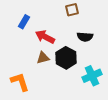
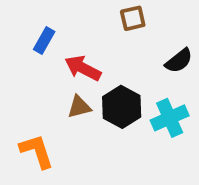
black semicircle: (85, 37) -> (179, 61), moved, turned -42
cyan cross: (92, 76) -> (170, 118), moved

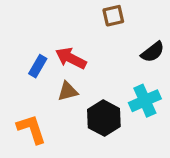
blue rectangle: (44, 40) -> (38, 66), moved
black hexagon: (122, 107) -> (104, 118), moved

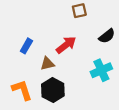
red arrow: (71, 58) -> (66, 45), moved, turned 115
black hexagon: (104, 118) -> (53, 90), moved

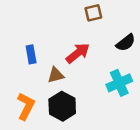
blue rectangle: (26, 46) -> (31, 54), turned -40
orange L-shape: (22, 90) -> (26, 106), turned 45

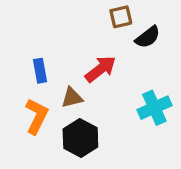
black semicircle: (126, 43) -> (148, 37), moved
orange L-shape: (26, 106) -> (37, 116), moved

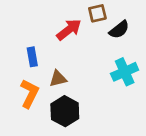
red arrow: (101, 69) -> (69, 30), moved
cyan cross: (154, 108) -> (125, 72), moved

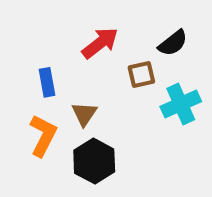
brown square: (97, 13) -> (141, 74), moved
brown triangle: (58, 79) -> (84, 114), turned -42

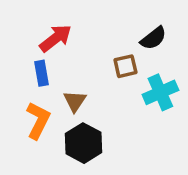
red arrow: (100, 43) -> (56, 38), moved

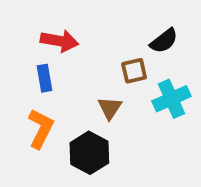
red arrow: (56, 38) -> (59, 41), turned 48
brown triangle: (75, 101) -> (110, 108), moved

